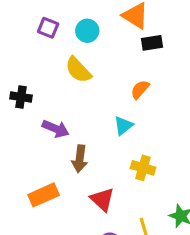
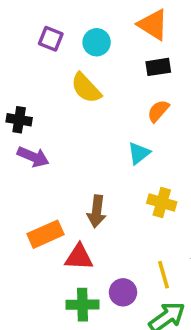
black rectangle: (152, 43) -> (158, 67), moved
purple arrow: (56, 129) -> (33, 157), moved
brown arrow: (80, 159) -> (97, 211), moved
red triangle: (102, 199) -> (79, 257), moved, turned -40

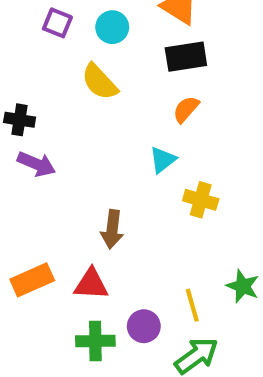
black rectangle: (158, 67) -> (186, 57), size x1.4
yellow cross: (162, 203) -> (201, 200), moved
orange rectangle: (46, 234) -> (32, 280), moved

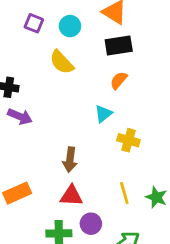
red triangle: (91, 284) -> (71, 196), moved
yellow line: (192, 305) -> (124, 193), moved

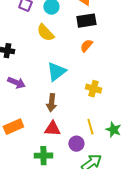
cyan triangle: (103, 114) -> (56, 72), moved, size x1.5
purple arrow: (20, 117) -> (16, 83), moved
purple circle: (91, 224) -> (76, 144), moved

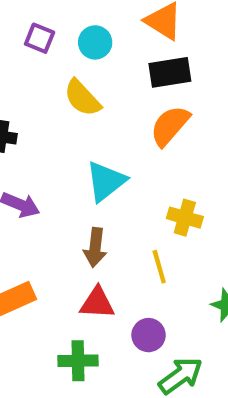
orange semicircle: (86, 46) -> (170, 126), size x1.5
yellow line: (90, 127) -> (159, 267), moved

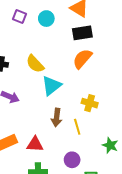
yellow semicircle: (82, 98) -> (35, 64), moved
brown arrow: (95, 247) -> (57, 118), moved
red triangle: (97, 303) -> (35, 144), moved

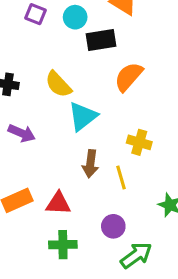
black rectangle: (82, 33) -> (101, 40), moved

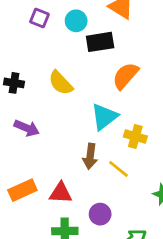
cyan triangle: (83, 116) -> (104, 117), moved
yellow line: (121, 177) -> (118, 169), turned -35
purple circle: (113, 226) -> (100, 214), moved

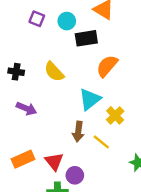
yellow cross: (135, 137) -> (115, 115), turned 30
red triangle: (61, 193) -> (54, 161), turned 48
purple circle: (100, 214) -> (75, 175), moved

